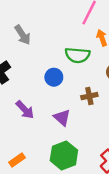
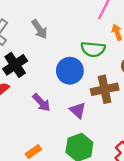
blue circle: (54, 77) -> (70, 71), size x1.5
brown cross: (89, 96) -> (105, 89), size x1.6

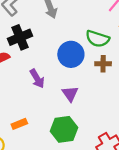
brown cross: (105, 89) -> (103, 64), moved, size x0.6

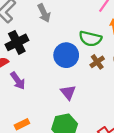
brown cross: (103, 64) -> (97, 62), turned -32
purple arrow: (37, 79) -> (18, 81), moved

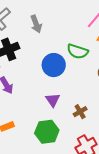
brown cross: (97, 62) -> (80, 112), moved

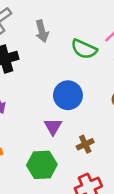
green semicircle: (78, 51) -> (84, 49), moved
blue circle: (54, 65) -> (68, 95), moved

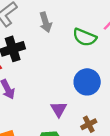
blue circle: (68, 95) -> (87, 82), moved

